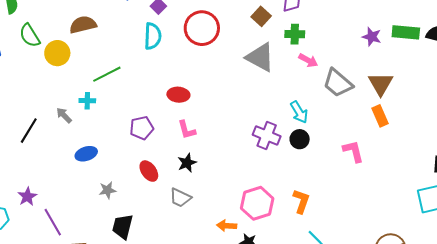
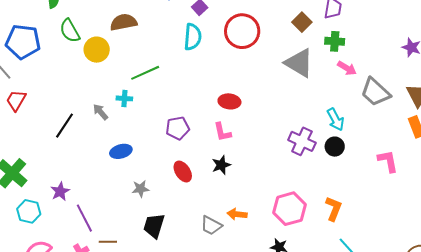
red ellipse: (178, 95) -> (229, 101), moved
gray trapezoid: (180, 198) -> (211, 226), moved
orange arrow: (227, 226) -> (237, 214), moved

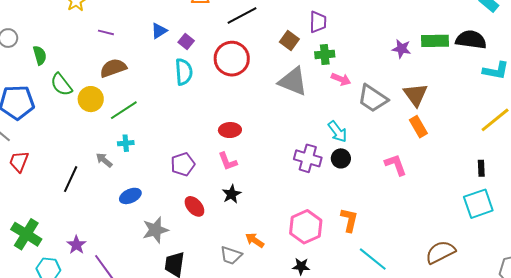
green line: (145, 73) -> (124, 110), moved
gray star: (140, 189) -> (155, 230), size x1.5
orange arrow: (237, 214) -> (255, 240), turned 36

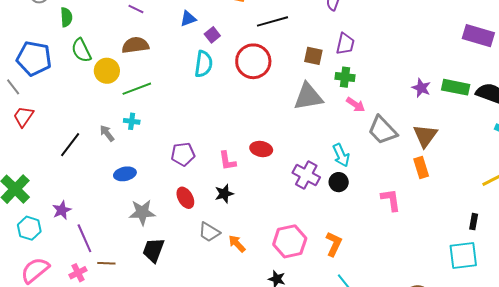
brown square: (289, 41) -> (313, 56), turned -36
gray triangle: (293, 81) -> (308, 97), turned -44
red ellipse: (230, 130) -> (261, 149), moved
gray trapezoid: (231, 255) -> (209, 232), moved

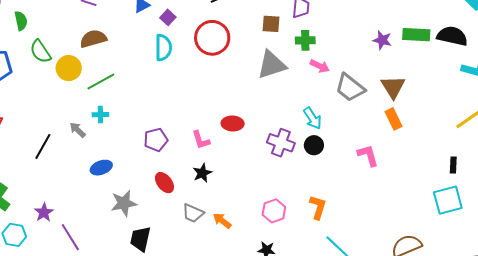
pink hexagon: (290, 241) -> (274, 211), size x0.7

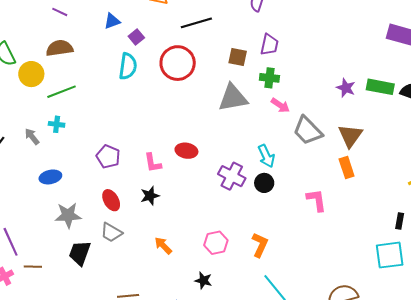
purple pentagon: (156, 140) -> (108, 157), turned 30
gray trapezoid: (193, 213) -> (111, 232), moved

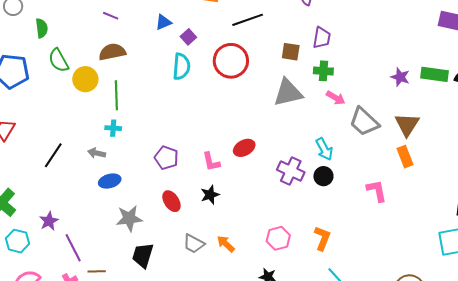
green line: (61, 92) -> (116, 95), turned -68
gray arrow: (32, 137) -> (97, 153), moved, turned -36
red ellipse: (186, 151) -> (244, 148), turned -35
gray trapezoid: (111, 232) -> (194, 244), moved

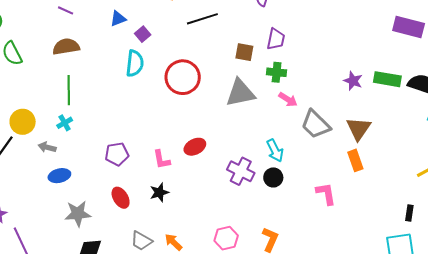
red circle: (231, 61) -> (183, 77), moved
yellow circle: (85, 79) -> (23, 122), moved
cyan cross: (113, 128) -> (65, 123), turned -35
purple pentagon: (166, 158) -> (117, 154), turned -30

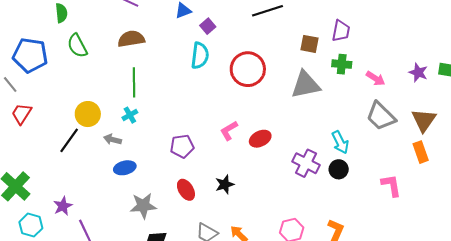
pink arrow: (288, 100) -> (376, 78), moved
pink L-shape: (161, 160) -> (229, 131), moved, turned 70

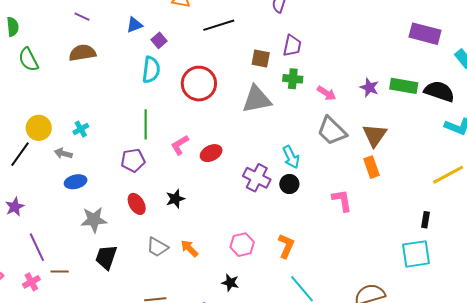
green line: (134, 82) -> (146, 124), moved
purple star: (63, 206) -> (15, 207), moved

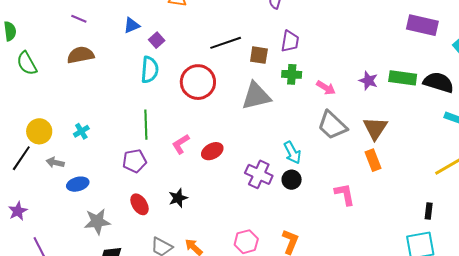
black line: (219, 25) -> (226, 43), moved
gray arrow: (63, 153) -> (55, 162), moved

